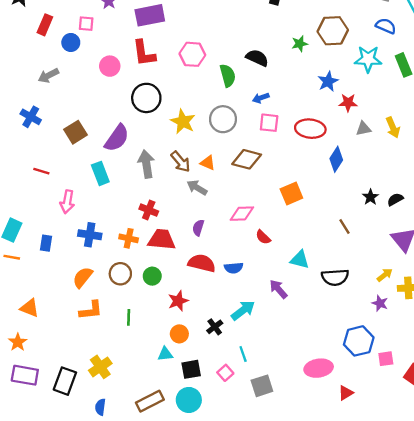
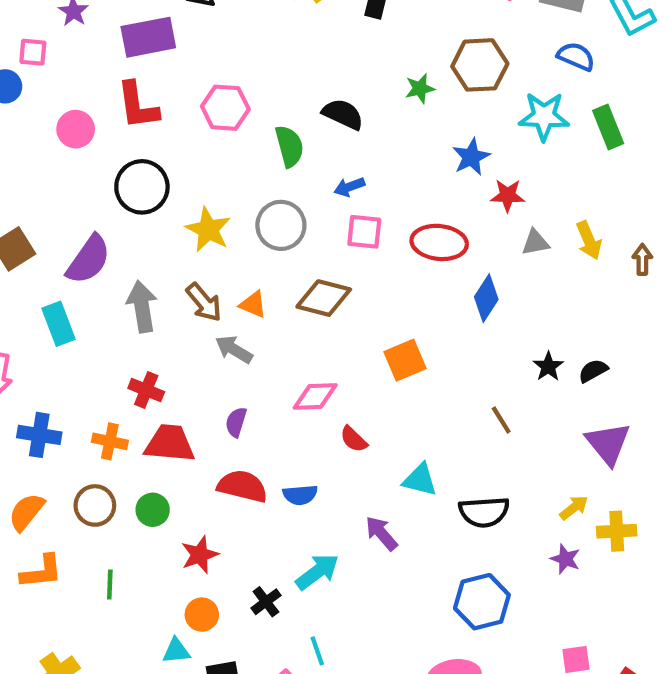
blue hexagon: (359, 341) -> (482, 602), moved

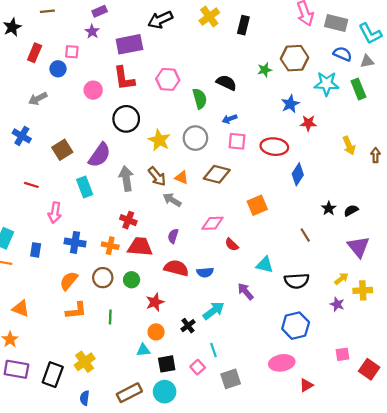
gray triangle: (535, 242) -> (367, 61), moved

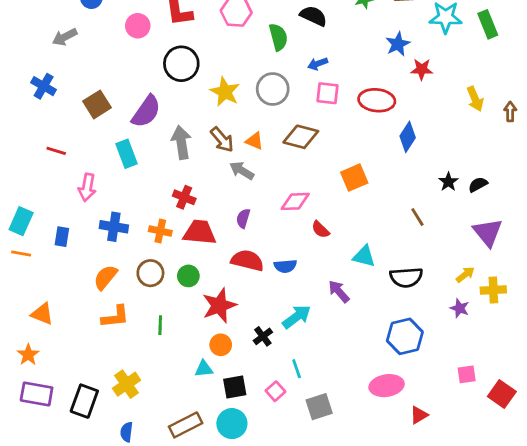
red star: (155, 302) -> (219, 305), size x1.4

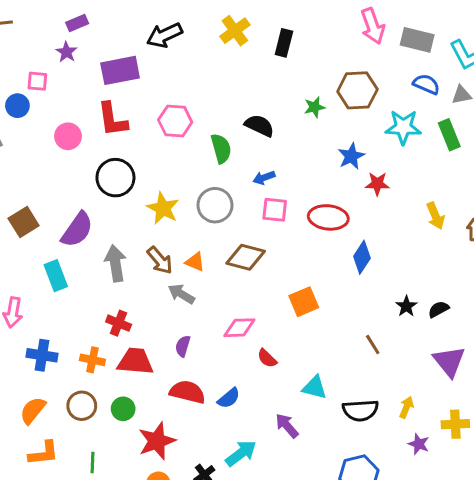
blue semicircle: (285, 266) -> (229, 398), turned -35
yellow arrow: (465, 275) -> (406, 407), moved, turned -30

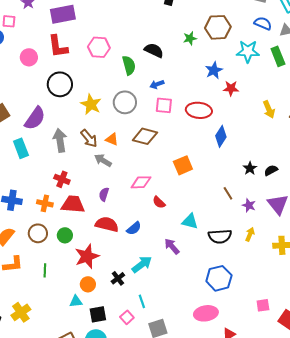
purple star: (419, 444) -> (249, 205), moved

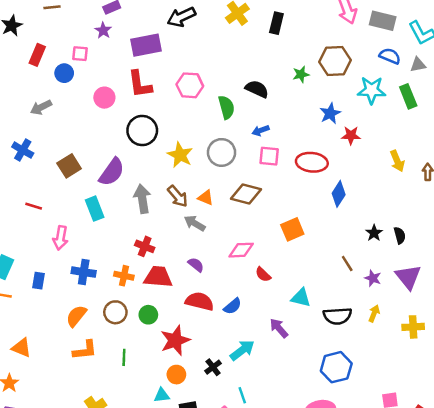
black semicircle: (271, 170) -> (400, 235), turned 104
purple semicircle: (104, 194) -> (196, 265), turned 112

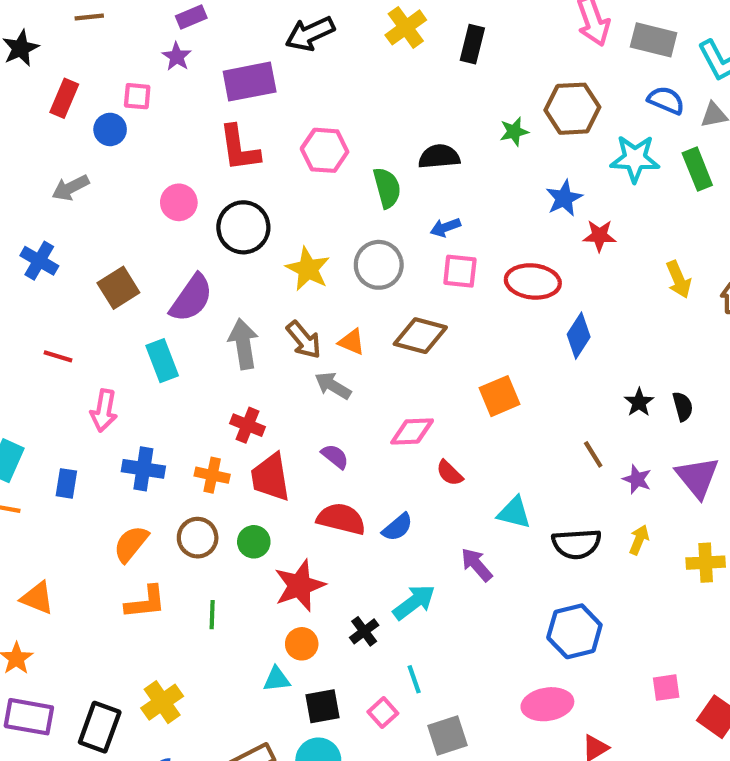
black semicircle: (257, 89) -> (439, 157), turned -30
pink circle: (104, 98) -> (179, 202), moved
red trapezoid: (158, 277) -> (270, 477), turned -104

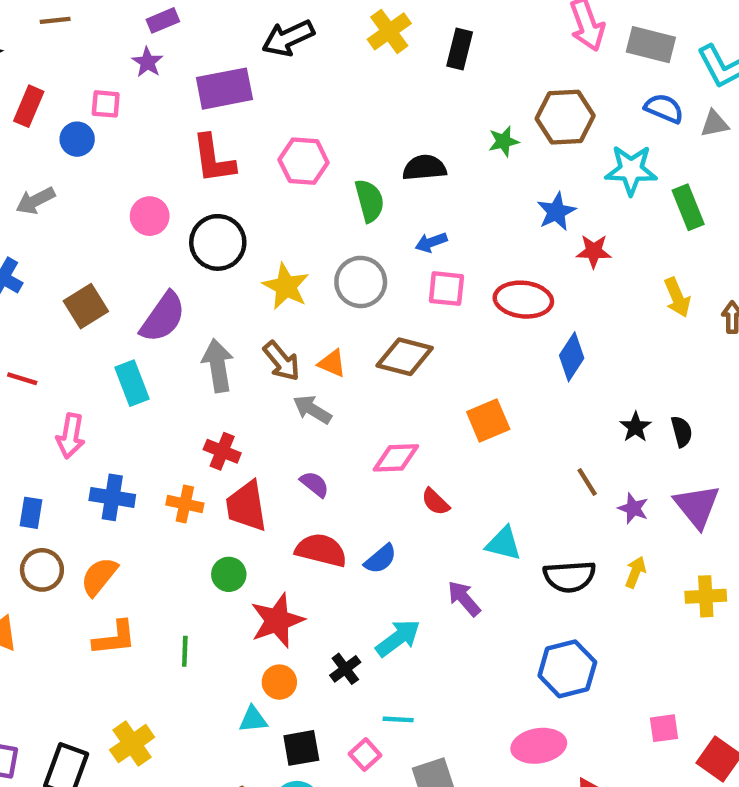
green rectangle: (697, 169) -> (688, 207), moved
brown circle: (198, 538) -> (42, 570), moved
cyan line: (414, 679) -> (398, 719), turned -68

